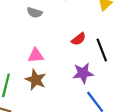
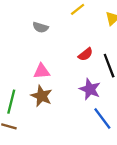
purple star: (83, 73) -> (90, 89), turned 30

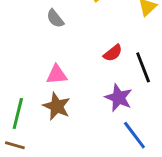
gray semicircle: (40, 27) -> (55, 18), turned 35

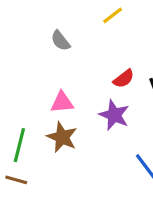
purple star: (119, 98) -> (114, 115), moved

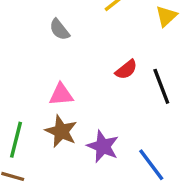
purple star: (114, 115) -> (103, 146), moved

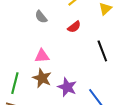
red semicircle: (126, 70) -> (74, 27), moved

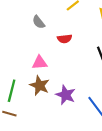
red semicircle: (74, 27) -> (65, 39), moved, turned 32

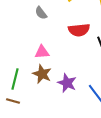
red semicircle: (65, 39) -> (79, 30), moved, size x1.5

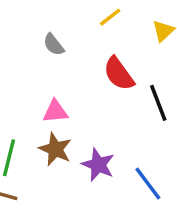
red semicircle: (79, 30) -> (119, 74), turned 60

